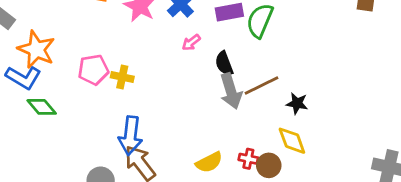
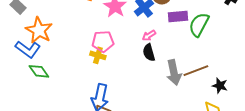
black semicircle: (224, 63) -> (149, 52), moved
pink pentagon: (93, 70) -> (103, 41), moved

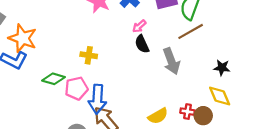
pink pentagon: (103, 41) -> (76, 88), moved
green diamond: (39, 71) -> (53, 79), moved, turned -30
brown line: (196, 71) -> (191, 31), moved

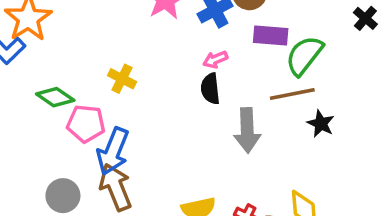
black star: (222, 68) -> (321, 124), moved

